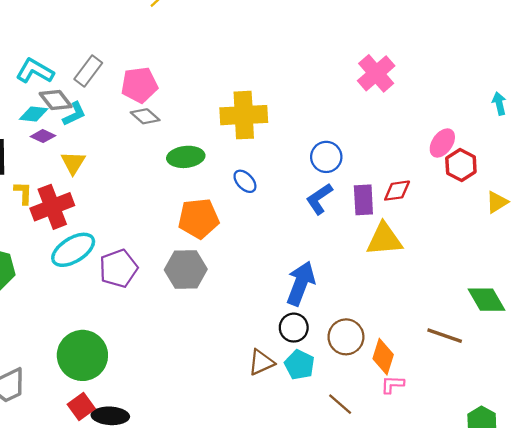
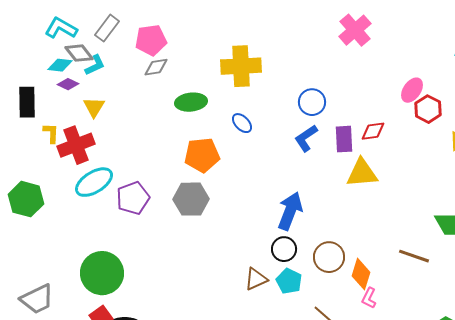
gray diamond: (145, 116) -> (156, 67), turned -50
pink L-shape: (392, 384) -> (369, 298), turned -65

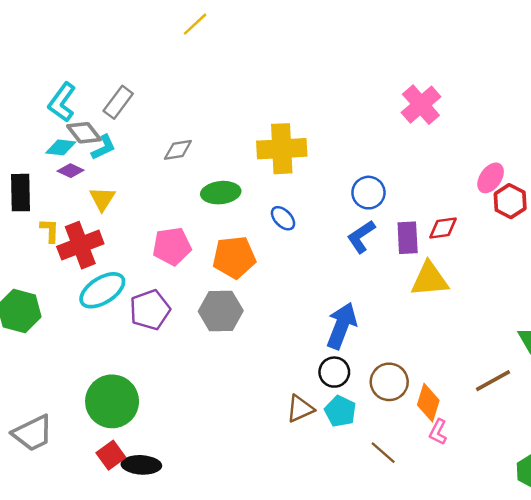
cyan L-shape: (61, 28) -> (62, 102), turned -84
pink pentagon: (151, 40) -> (172, 246), moved
brown line: (414, 256) -> (493, 381), turned -48

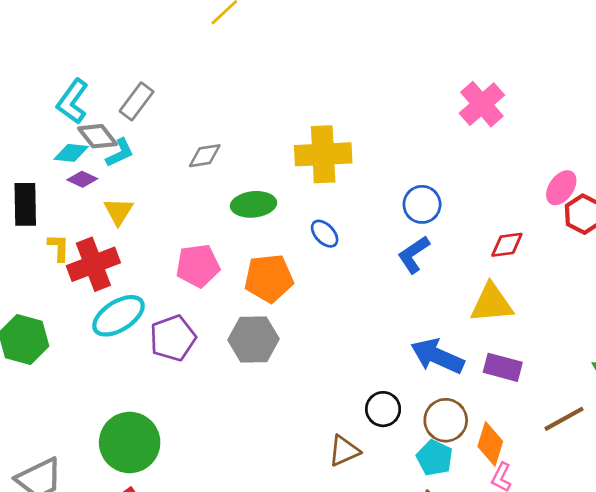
purple rectangle: (408, 238) -> (503, 367), moved, turned -72
blue arrow: (342, 326) -> (437, 356), moved, turned -87
cyan pentagon: (340, 411) -> (435, 458), moved

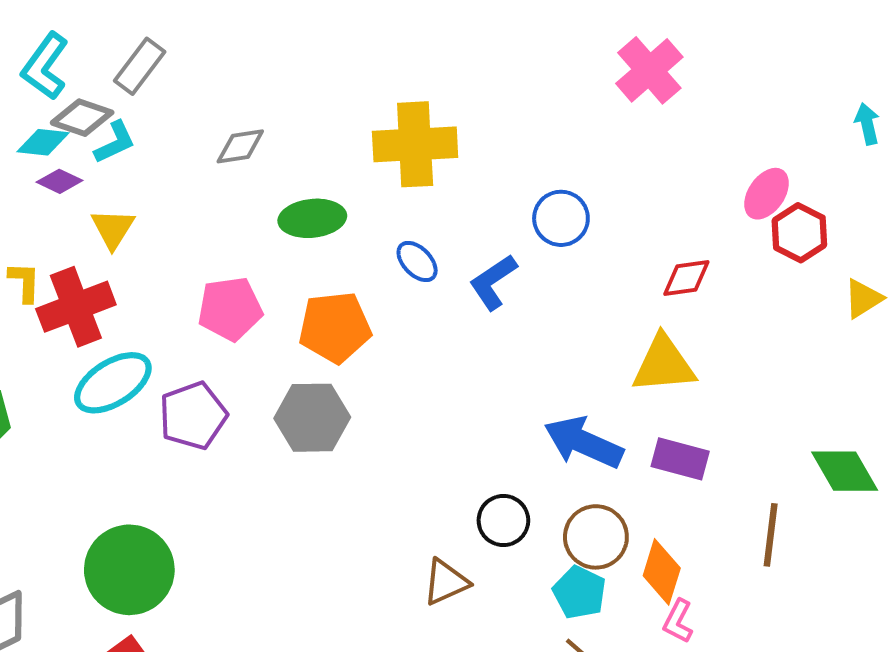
gray diamond: (98, 136) -> (82, 118), turned -33
blue L-shape: (414, 255) -> (493, 282), moved
brown line: (564, 419) -> (771, 535), turned -54

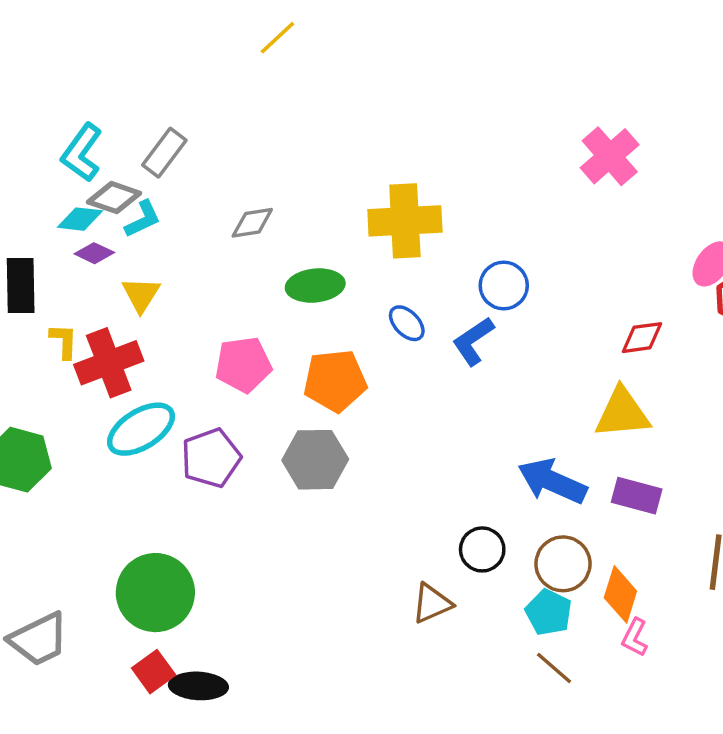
blue circle: (561, 218) -> (504, 286), moved

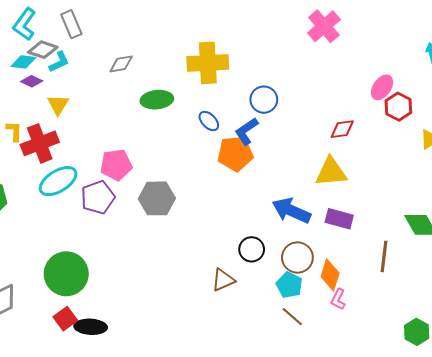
gray rectangle: (164, 153) -> (71, 24), turned -60
pink pentagon: (243, 365) -> (116, 165), moved
orange pentagon: (335, 381) -> (235, 154), moved

